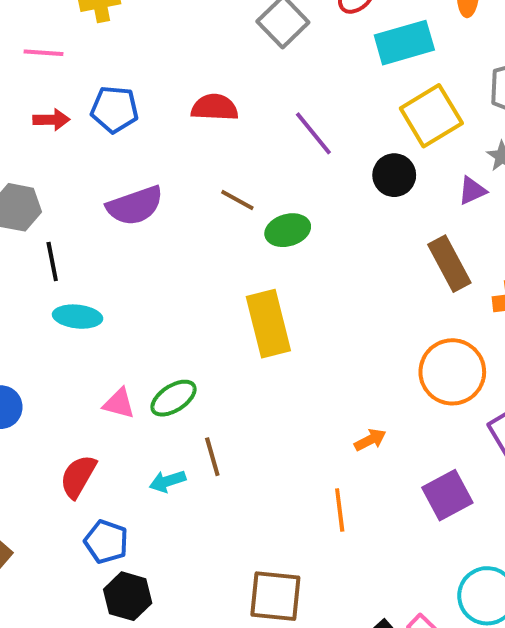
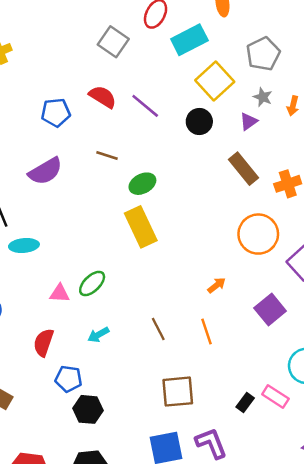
red semicircle: (215, 107) -> (103, 97), moved, turned 40
blue pentagon: (115, 109) -> (56, 113), moved
green ellipse: (288, 230) -> (142, 184), moved
brown line: (212, 457) -> (158, 329), moved

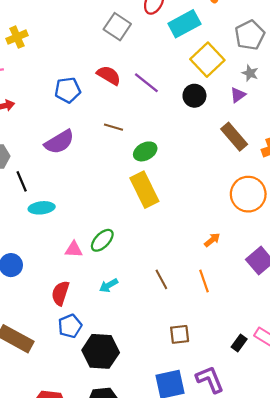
blue pentagon: (68, 379) -> (70, 326), moved, turned -30
brown square: (178, 392) -> (180, 334), size x0.7
black hexagon: (88, 409) -> (101, 351), size x1.4

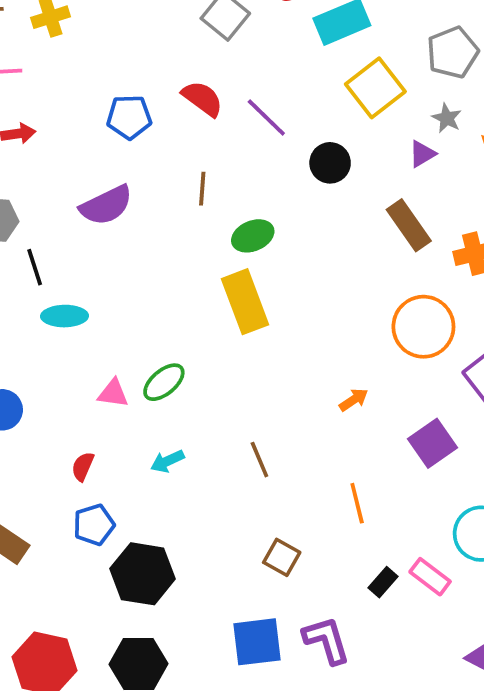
black circle: (194, 96) -> (330, 163), moved
brown line: (114, 127) -> (202, 189), turned 72
orange line: (204, 281) -> (357, 503), moved
red semicircle: (60, 293) -> (83, 466), size x0.7
brown square: (180, 334) -> (282, 557), turned 30

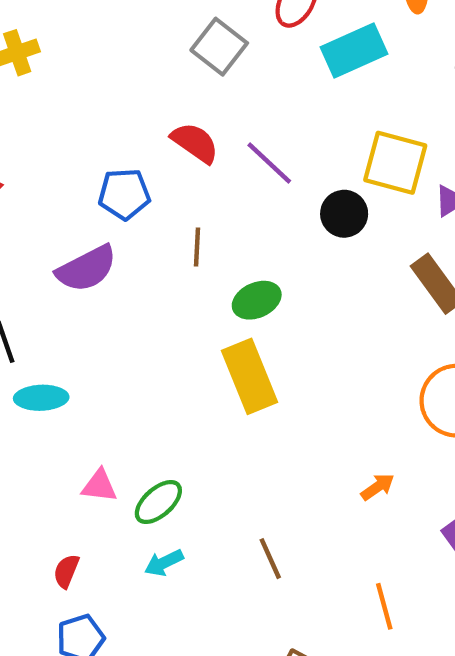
yellow square: (375, 88) -> (395, 163), moved, turned -36
blue pentagon: (129, 117) -> (124, 194), moved
green ellipse: (164, 382) -> (158, 502), moved

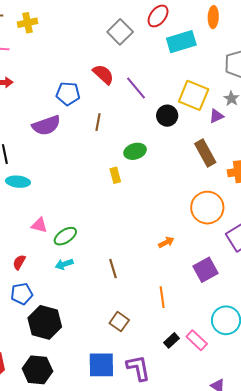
green ellipse: (257, 300) -> (135, 151), moved
yellow rectangle: (249, 376) -> (115, 175), moved, size x0.5

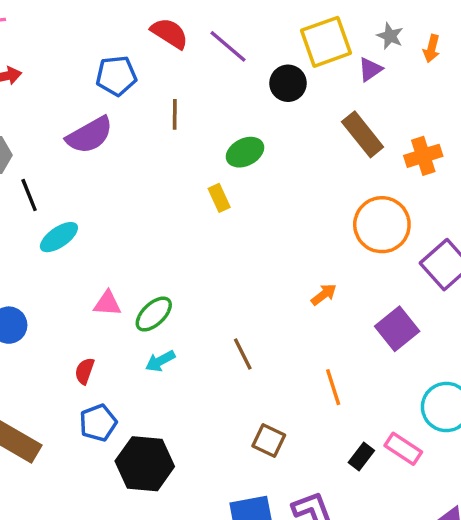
yellow square: (194, 95) -> (326, 42), turned -32
cyan ellipse: (18, 182) -> (59, 237), turned -30

